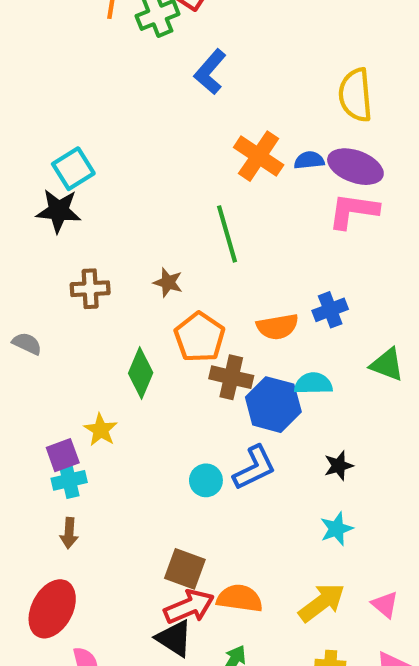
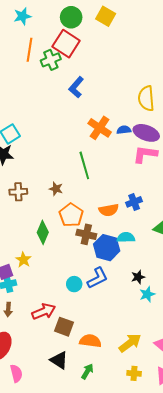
cyan star: (337, 529) -> (147, 294), moved
red arrow: (189, 607) -> (44, 311), moved

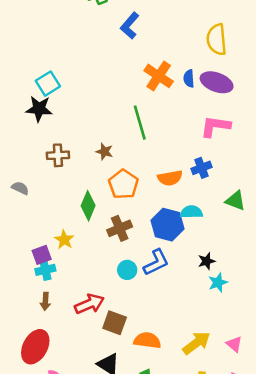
blue semicircle: (124, 130) -> (189, 79), turned -88
pink L-shape: (145, 154) -> (215, 126), moved
brown cross: (86, 234) -> (120, 228), moved, turned -36

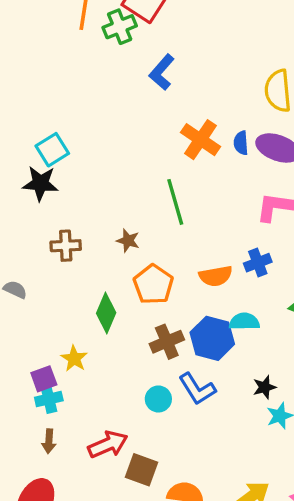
brown cross: (120, 228) -> (167, 342), moved
blue L-shape: (156, 262) -> (197, 389), turned 84

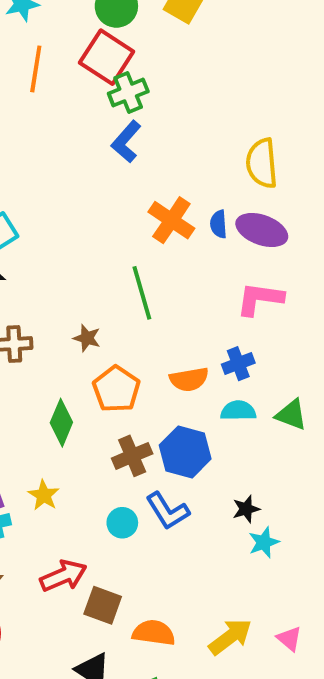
green cross: (120, 27) -> (128, 92), moved
cyan semicircle: (244, 322) -> (238, 411), moved
yellow star: (74, 359) -> (44, 495), moved

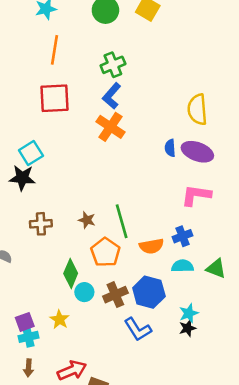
red square: (107, 57) -> (55, 98), moved, turned -36
orange cross: (171, 220) -> (110, 127), moved
green line: (142, 293) -> (122, 221), moved
cyan circle: (122, 523) -> (84, 292), moved
cyan star: (264, 542) -> (189, 313), moved

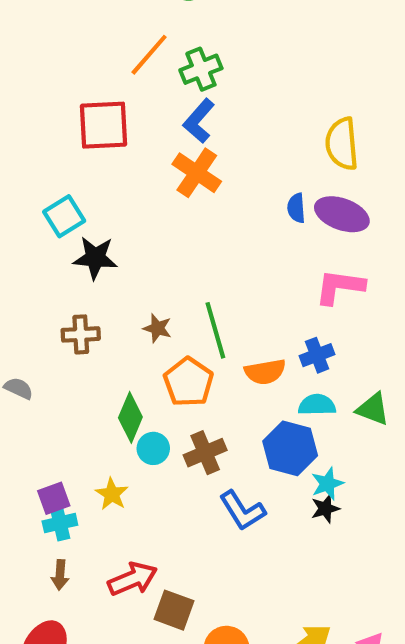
orange line: (55, 50) -> (149, 55), moved, turned 32
black star: (22, 178) -> (95, 258), moved
blue hexagon: (149, 292) -> (290, 448), moved

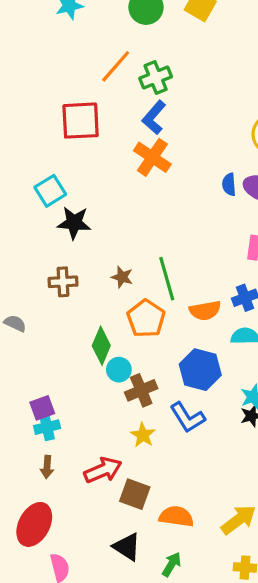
blue hexagon: (290, 448) -> (200, 370), moved
brown cross: (205, 453) -> (141, 390), moved
yellow star: (112, 494) -> (143, 435), moved

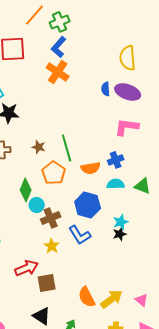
brown square: (135, 494) -> (47, 283), turned -30
orange semicircle: (176, 516) -> (87, 297), moved, turned -125

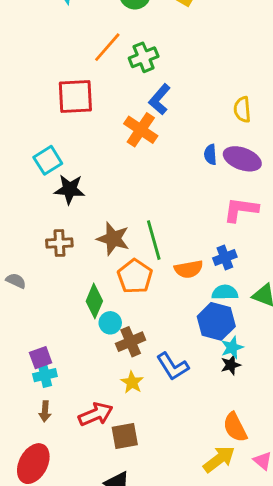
blue L-shape: (59, 47) -> (160, 99), moved
yellow semicircle: (128, 58) -> (242, 110), size x0.7
brown star: (39, 147) -> (113, 239), size x1.6
blue hexagon: (88, 205) -> (216, 321), moved
orange semicircle: (87, 297) -> (235, 427), moved

